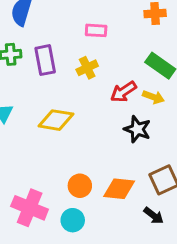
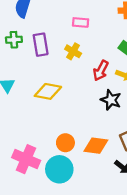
yellow cross: (87, 68) -> (73, 51), turned -35
red arrow: (123, 92) -> (101, 71), turned -30
cyan circle: (73, 220) -> (59, 169), size x1.5

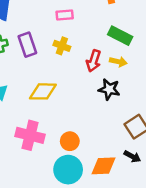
orange diamond: (96, 146) -> (103, 166), moved
pink cross: (26, 159) -> (30, 135), moved

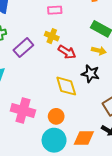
purple rectangle: (27, 45) -> (23, 48), moved, turned 66
red arrow: (94, 61) -> (67, 52), moved, turned -78
yellow diamond: (43, 91) -> (66, 86), moved, turned 70

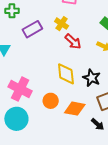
black star: (90, 74) -> (92, 78), moved
orange diamond: (84, 138) -> (75, 109), moved
cyan circle: (54, 140) -> (16, 119), moved

